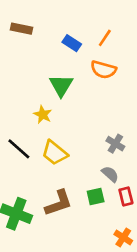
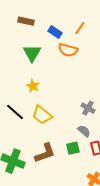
brown rectangle: (22, 29) -> (26, 21), moved
orange semicircle: (103, 70) -> (68, 50), moved
green triangle: (61, 85) -> (32, 53), moved

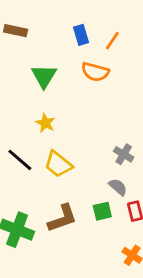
brown rectangle: (26, 21) -> (16, 31), moved
blue rectangle: (55, 32) -> (81, 35), moved, turned 40

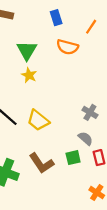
orange line: (112, 41) -> (91, 27), moved
yellow star: (45, 123) -> (29, 75), moved
brown L-shape: (63, 218) -> (41, 163), turned 75

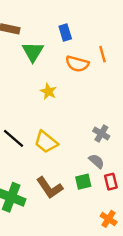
orange line: (91, 27) -> (103, 54), moved, turned -49
green triangle: (27, 50) -> (33, 52), moved
yellow star: (29, 75) -> (48, 91), moved

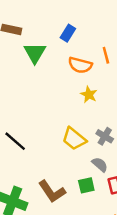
blue rectangle: (65, 32) -> (68, 33), turned 49
yellow star: (48, 91) -> (89, 95), moved
yellow trapezoid: (46, 142) -> (74, 139), moved

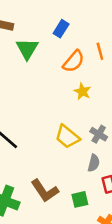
orange semicircle: (80, 65) -> (74, 61), turned -65
gray semicircle: (100, 165) -> (94, 163), turned 63
green square: (86, 185) -> (80, 199), moved

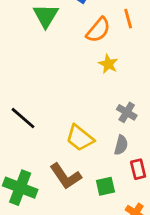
yellow trapezoid: (67, 137) -> (80, 138), moved

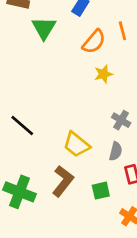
yellow star: (108, 64) -> (103, 74), turned 30
brown L-shape: (66, 176) -> (63, 181), turned -108

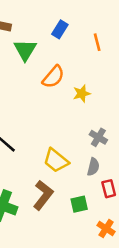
orange line: (122, 31) -> (97, 42), moved
orange semicircle: (94, 42) -> (53, 77), moved

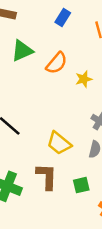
green triangle: (25, 50) -> (22, 51), moved, turned 35
brown L-shape: (43, 195) -> (47, 176), turned -36

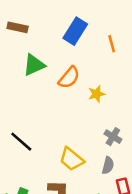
blue rectangle: (63, 17) -> (75, 31), size x1.5

